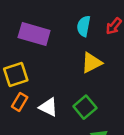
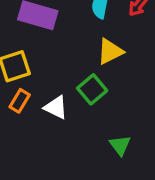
green square: (85, 107) -> (92, 89), moved

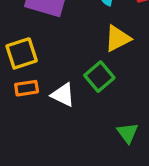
orange rectangle: (20, 101) -> (27, 88), turned 50

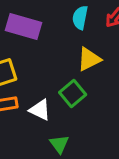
green triangle: (128, 133) -> (59, 144), moved

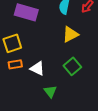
green square: (73, 93) -> (72, 66), moved

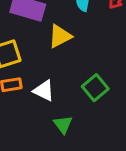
yellow triangle: (70, 34) -> (60, 36), moved

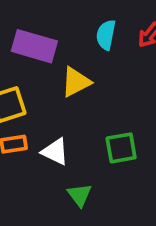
green square: (95, 88) -> (121, 148), turned 30

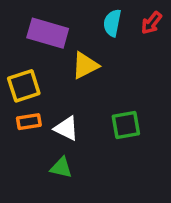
green triangle: (80, 195) -> (61, 168), moved, turned -40

